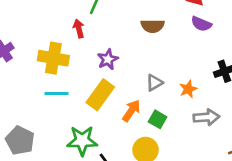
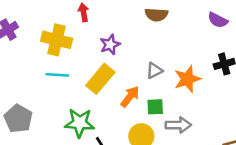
purple semicircle: (201, 24) -> (218, 20), moved
orange star: (188, 89) -> (187, 79), size x1.5
gray arrow: (206, 117) -> (178, 125), moved
green square: (158, 119) -> (155, 107), turned -36

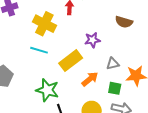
purple star: (110, 45) -> (92, 40), moved
green square: (155, 107) -> (115, 88), moved

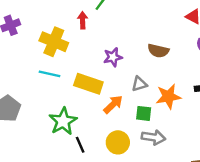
brown semicircle: (124, 22) -> (158, 51), moved
yellow rectangle: (71, 61) -> (88, 84), turned 60
green star: (47, 90) -> (63, 121), turned 30

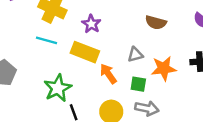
purple star: (113, 57) -> (91, 24), moved, turned -30
orange arrow: (113, 104) -> (108, 74), turned -84

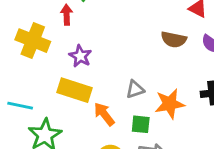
brown semicircle: (156, 22) -> (174, 39), moved
cyan line: (47, 40) -> (20, 106), moved

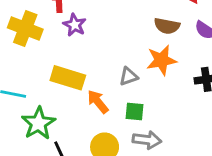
purple star: (80, 56) -> (75, 25), moved
orange star: (170, 104) -> (161, 60), moved

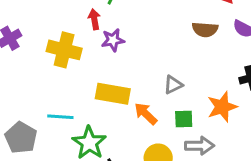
purple star: (75, 25) -> (113, 40), turned -30
orange star: (161, 60) -> (222, 107), moved

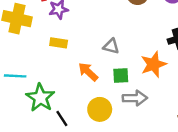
gray triangle: (173, 85) -> (111, 46), turned 42
yellow rectangle: (113, 94) -> (59, 43), moved, size x0.6

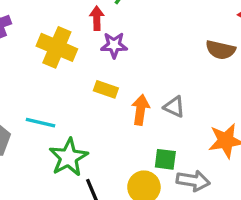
orange arrow: (88, 72) -> (141, 110), moved, turned 45
green square: (121, 75) -> (165, 159), moved

